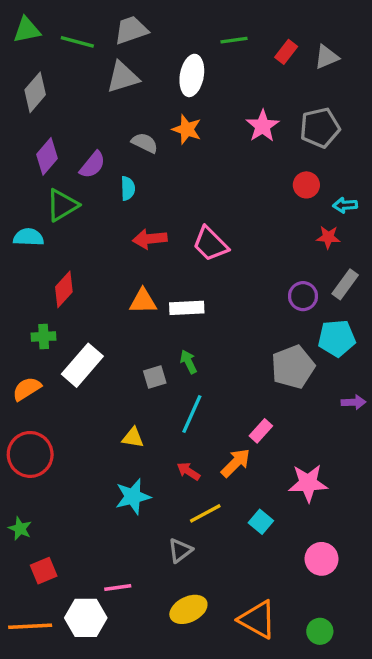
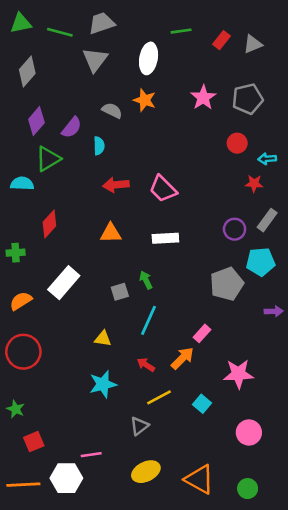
gray triangle: (123, 77) -> (95, 60), turned -36
white rectangle: (187, 308) -> (165, 238), moved
green cross: (44, 337) -> (16, 253), moved

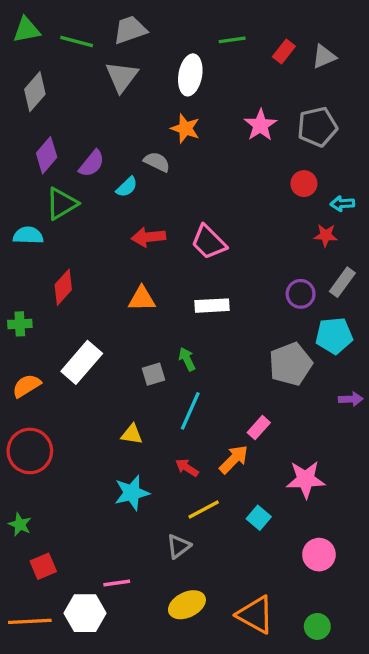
gray semicircle: (112, 111) -> (157, 162), moved
cyan semicircle: (99, 146) -> (127, 187), turned 48

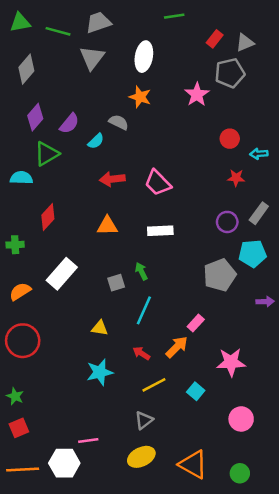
green line: (232, 40) -> (174, 16), moved
gray pentagon: (317, 127) -> (230, 73), moved
red star: (326, 235) -> (236, 178), moved
gray triangle: (179, 546) -> (144, 420), moved
red square: (43, 566) -> (19, 428), moved

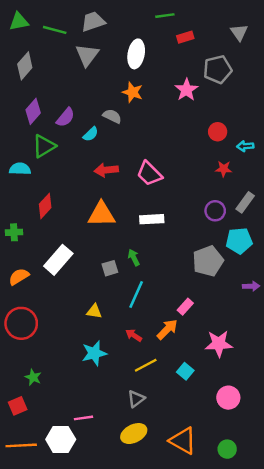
red rectangle: (215, 39) -> (185, 37), moved, turned 35
gray triangle: (245, 43) -> (239, 32), moved, turned -42
orange triangle: (107, 226) -> (101, 214), size x1.4
green star: (15, 396) -> (33, 377), moved

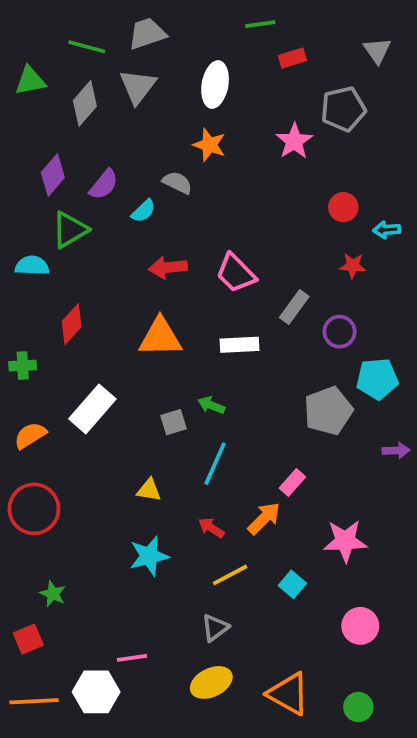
green triangle: (19, 22) -> (30, 81), moved
gray diamond: (25, 66) -> (85, 103), moved
gray rectangle: (245, 202) -> (294, 307), moved
green arrow: (134, 257) -> (211, 405), turned -42

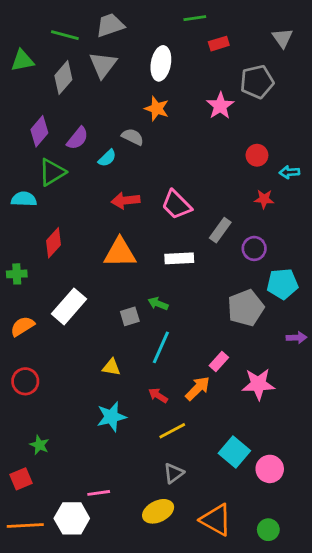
red circle: (34, 509) -> (25, 381), size x0.7
pink star: (345, 541) -> (258, 384), moved
cyan square: (292, 584) -> (234, 452), moved, size x1.5
gray triangle: (215, 628) -> (174, 473), moved

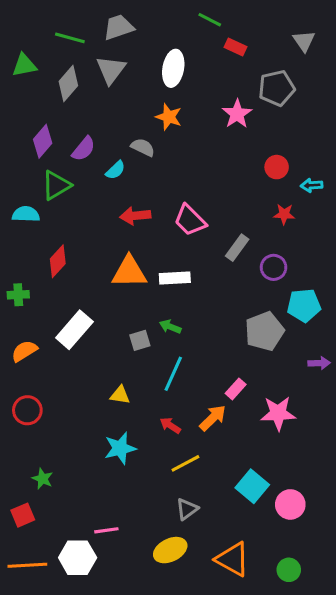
green line: (195, 18) -> (210, 20), turned 35
red rectangle: (219, 44) -> (236, 47), turned 42
white rectangle: (179, 258) -> (175, 278), moved

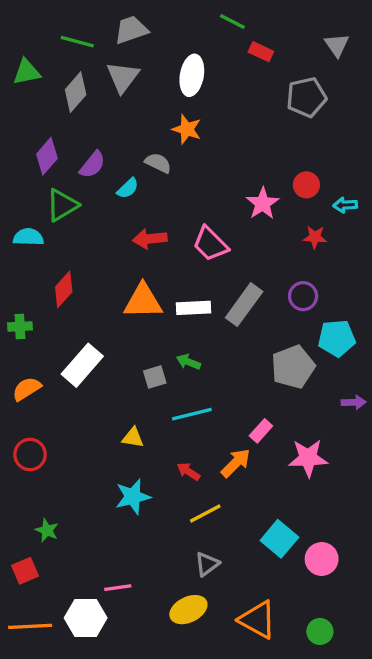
pink star: (237, 114) -> (263, 203), moved
gray rectangle: (237, 248) -> (244, 305), moved, size x1.4
cyan line: (173, 374) -> (192, 414), turned 52

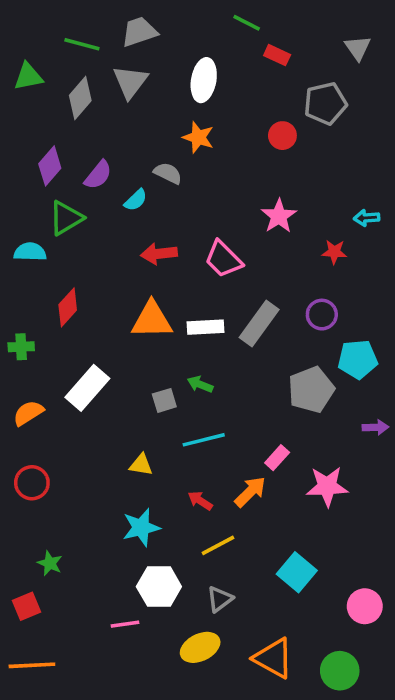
red circle: (306, 185) -> (282, 136), moved
pink circle: (322, 559) -> (365, 606), moved
white hexagon: (86, 618) -> (159, 587), moved
green circle: (320, 631) -> (340, 671), size x1.4

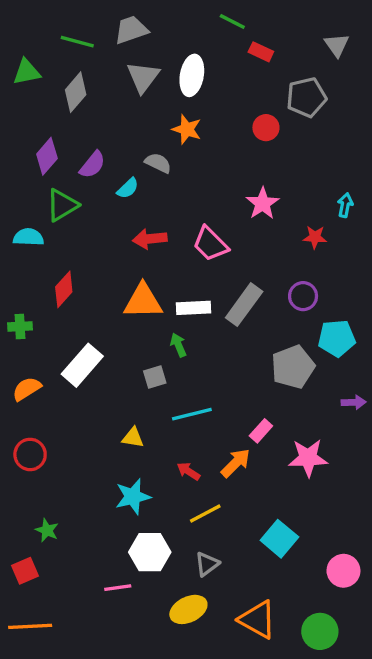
gray triangle: (130, 82) -> (143, 77), moved
cyan arrow: (367, 218) -> (345, 205), turned 105
green arrow: (200, 384) -> (178, 345), moved, turned 45

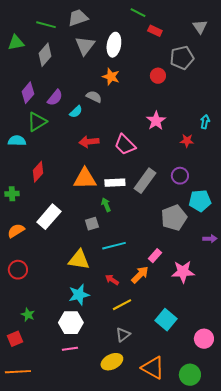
yellow triangle: (133, 438) -> (79, 260), size x1.6
white hexagon: (150, 552) -> (71, 323), moved

